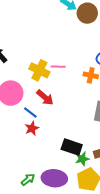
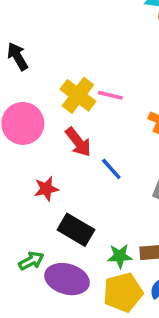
blue line: (30, 113) -> (111, 169), moved
black rectangle: (72, 147) -> (76, 230), moved
green arrow: (28, 180) -> (31, 261), moved

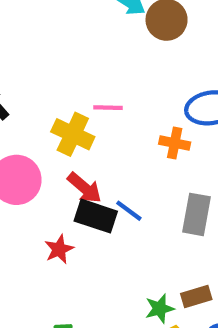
pink line: (110, 95) -> (108, 108), moved
black rectangle: (76, 230) -> (96, 216), moved

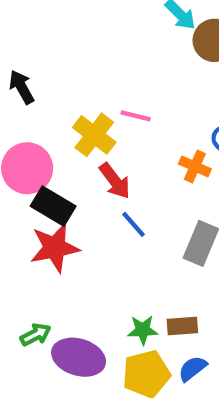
red arrow: (84, 188) -> (115, 181), moved
black rectangle: (96, 216) -> (53, 206), moved
red star: (59, 249) -> (55, 248), size x1.6

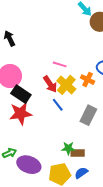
pink line: (136, 116) -> (60, 64), moved
yellow cross: (94, 135) -> (66, 85), moved
green star: (143, 330) -> (68, 148), moved

